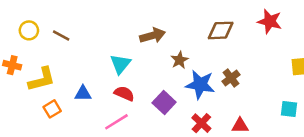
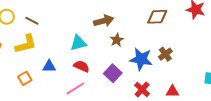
brown star: (180, 60) -> (117, 40), moved
cyan triangle: (120, 64) -> (78, 43), turned 36
yellow L-shape: (42, 79) -> (26, 44), moved

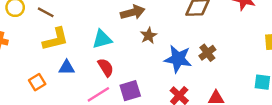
yellow L-shape: (26, 44) -> (56, 39), moved
red semicircle: (81, 66) -> (106, 67), turned 35
purple square: (113, 73) -> (130, 91), moved, turned 30

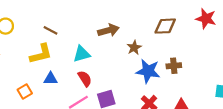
brown line: (46, 12) -> (51, 30), moved
brown star: (149, 36) -> (134, 48), moved
brown cross: (207, 53) -> (174, 66), turned 32

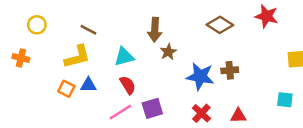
brown diamond: (165, 26) -> (220, 25), turned 35
brown arrow: (108, 30) -> (155, 30), turned 108
brown star: (134, 48) -> (168, 52), moved
orange square: (25, 91) -> (66, 89), moved, turned -32

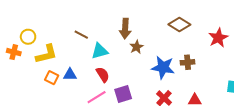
red star: (267, 16) -> (218, 38), moved, turned 30
yellow circle: (37, 25) -> (28, 37), moved
brown line: (88, 30) -> (81, 35), moved
yellow L-shape: (77, 57) -> (46, 54), moved

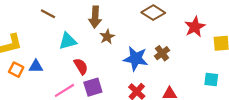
brown line: (81, 35) -> (48, 14), moved
brown cross: (188, 62) -> (162, 53), turned -32
red semicircle: (103, 75) -> (81, 66), moved

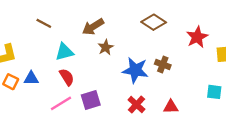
brown arrow: (95, 17) -> (93, 27), turned 55
brown cross: (162, 53) -> (163, 64), turned -32
red semicircle: (81, 66) -> (67, 77), moved

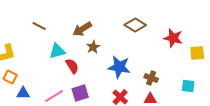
red star: (197, 37) -> (173, 38), turned -30
brown cross: (163, 64) -> (151, 78), moved
red semicircle: (67, 77) -> (72, 66), moved
blue triangle: (31, 78) -> (23, 93), moved

